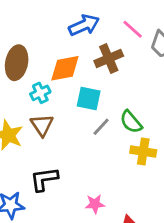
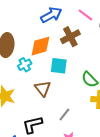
brown triangle: (42, 125) -> (43, 88), moved
gray line: (101, 127) -> (64, 114), moved

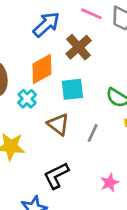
gray line: (64, 114) -> (93, 133), moved

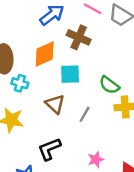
brown cross: (79, 47) -> (79, 37), turned -30
cyan cross: (27, 99) -> (20, 83), moved, turned -35

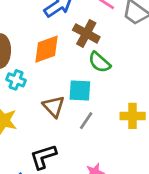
cyan square: (70, 74) -> (80, 91), moved
green semicircle: (109, 85) -> (99, 62), moved

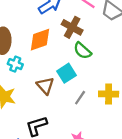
cyan square: (80, 91) -> (66, 73), turned -36
gray line: (86, 121) -> (80, 98), moved

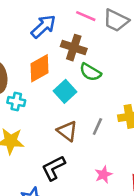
cyan square: (66, 73) -> (65, 91), moved
brown triangle: (45, 86) -> (67, 131), moved

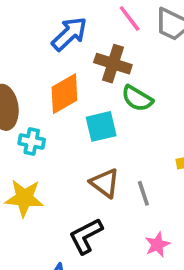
pink line: (86, 16) -> (130, 18), turned 30
cyan square: (65, 91) -> (101, 126), turned 30
gray line: (97, 126) -> (143, 193), moved, turned -42

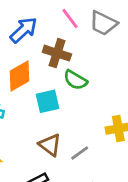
gray line: (143, 193) -> (80, 153), turned 72

